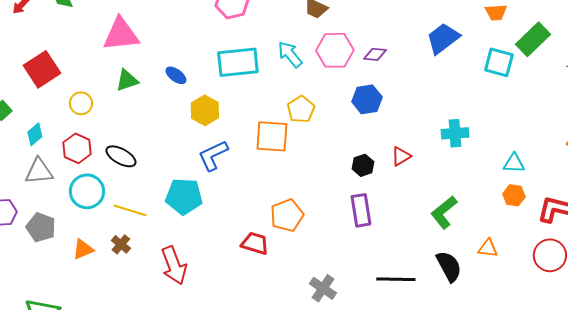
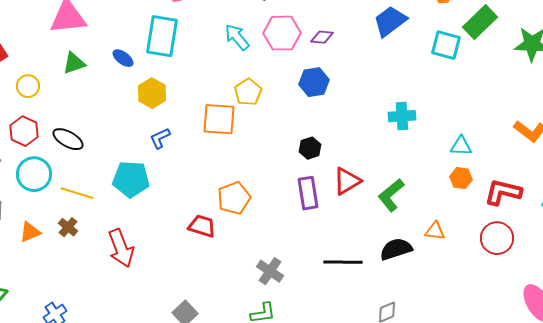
cyan rectangle: (238, 62) -> (162, 36), moved, turned -75
blue L-shape: (213, 155) -> (160, 138), size x0.7
red triangle: (401, 156) -> (347, 181), moved, size x1.4
black semicircle: (449, 266) -> (396, 249), turned -80

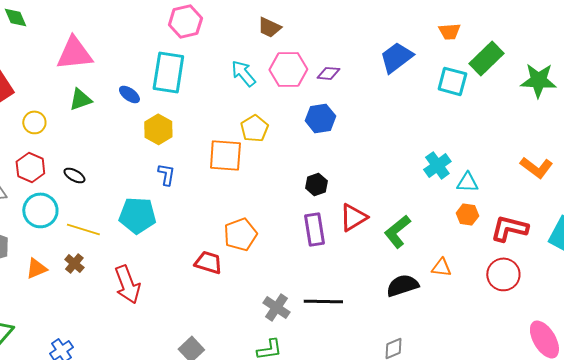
cyan cross: (402, 116) -> (437, 165), moved, turned -32
blue L-shape: (160, 138) -> (166, 174), turned 125
black ellipse: (68, 139) -> (74, 175), size x0.7
black line: (343, 262) -> (323, 301), moved

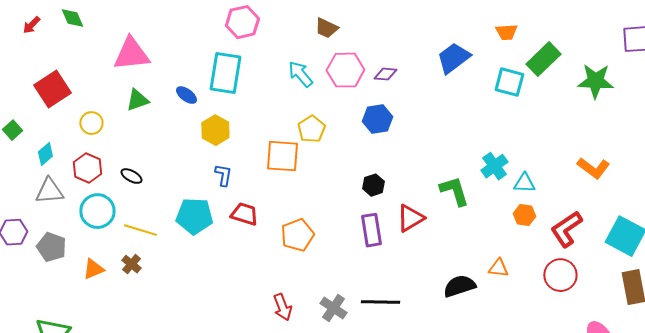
red L-shape: (509, 228) -> (566, 229), turned -48
green L-shape: (397, 231) -> (454, 191), moved, turned 112
red trapezoid: (208, 262) -> (244, 214), moved
red arrow: (127, 284) -> (282, 307), moved, size x0.7

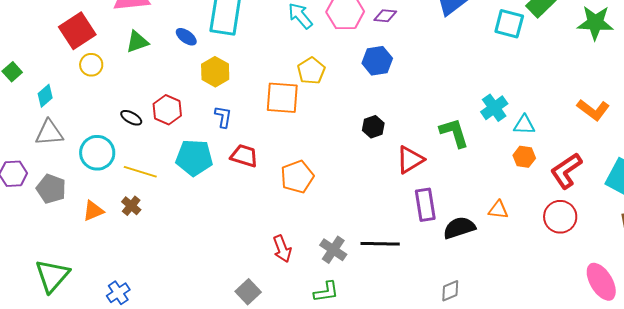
red square: (52, 89) -> (77, 31), moved
red hexagon: (87, 168) -> (167, 110), moved
purple rectangle: (371, 230) -> (425, 205), moved

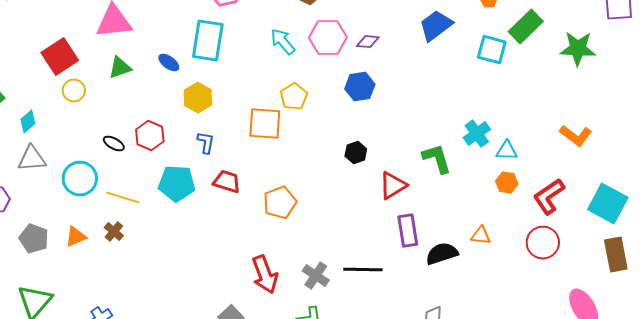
gray pentagon: (51, 189) -> (34, 239), moved
red arrow: (282, 249) -> (265, 275), size x1.4

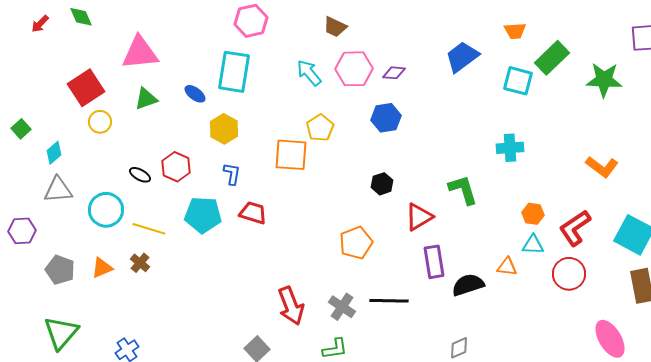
cyan cross: (477, 134) -> (510, 148), moved, turned 32
cyan triangle: (507, 151) -> (533, 245), moved
orange pentagon: (280, 203) -> (356, 243), moved

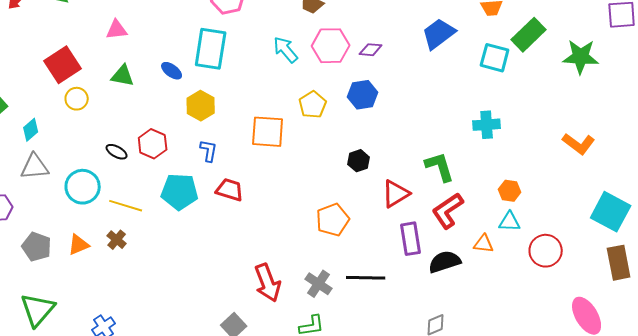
pink triangle: (140, 53) -> (117, 30), size x0.6
green triangle: (146, 99) -> (123, 76), turned 30
yellow pentagon: (320, 128) -> (313, 105), moved
red L-shape: (575, 228) -> (448, 211), moved

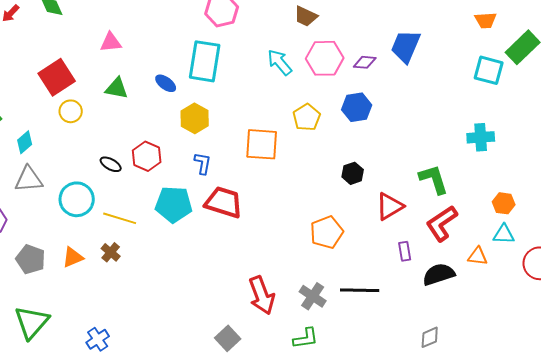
blue trapezoid: (439, 34) -> (406, 46), moved, turned -30
red trapezoid: (230, 190) -> (224, 202), size x1.4
purple rectangle: (411, 239) -> (405, 251), size x0.6

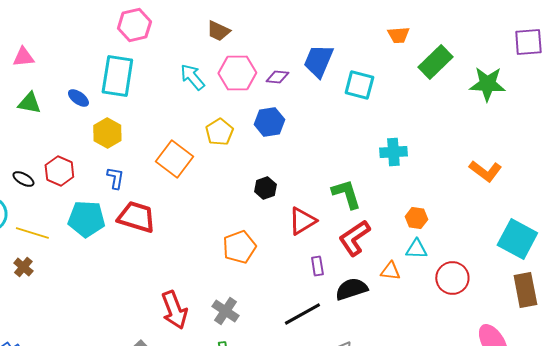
cyan square: (489, 70) -> (359, 85), moved
orange square: (262, 144) -> (174, 159), turned 33
black line: (360, 290) -> (302, 314), moved, turned -30

